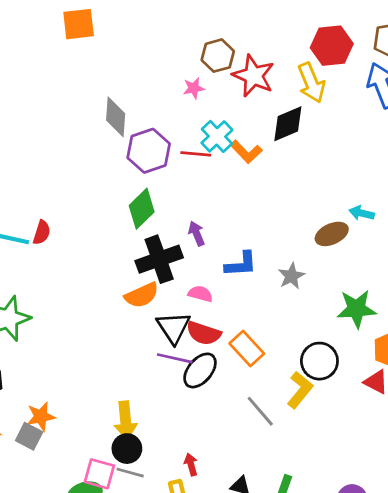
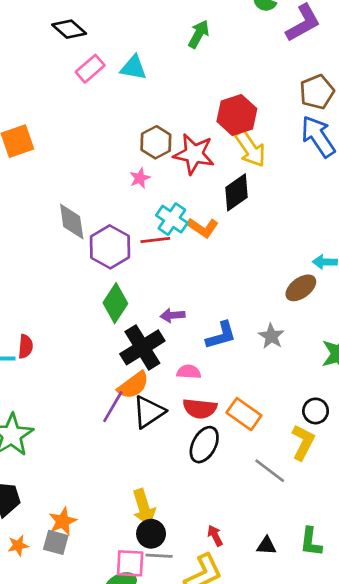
red hexagon: (332, 46) -> (237, 115), moved
purple arrow: (196, 233) -> (172, 315), turned -60
black triangle: (173, 327) -> (149, 412), moved, turned 42
purple line: (175, 358) -> (113, 407), moved, turned -60
black circle: (319, 361) -> (316, 411), size x0.7

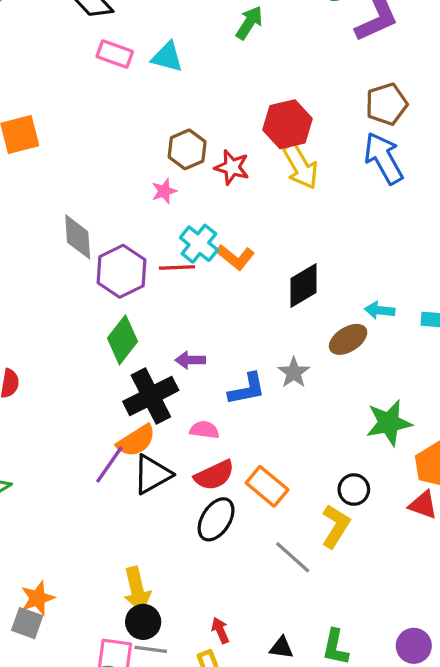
pink rectangle: (90, 69) -> (115, 54), turned 56
red star: (194, 154) -> (232, 167), size x0.7
black diamond: (237, 192) -> (303, 285), moved
gray star: (271, 336) -> (294, 373), moved
red semicircle: (200, 408) -> (214, 475), turned -36

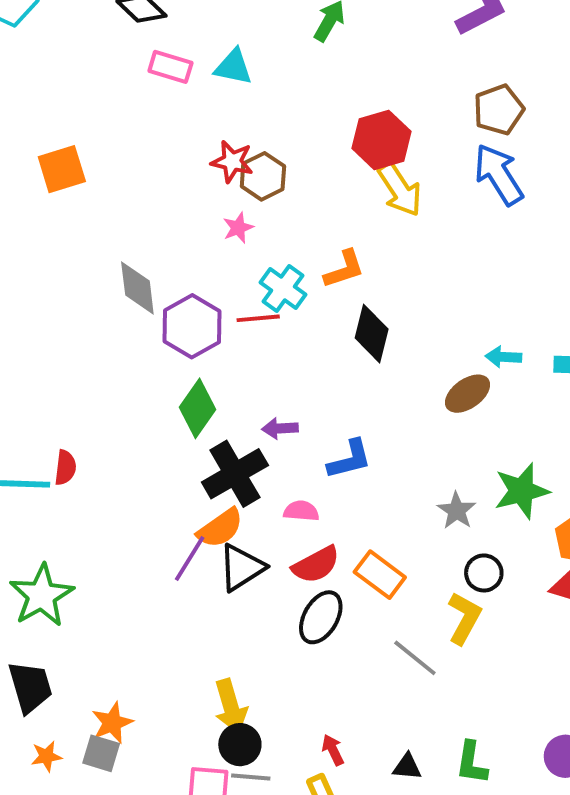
red star: (232, 167) -> (232, 161), moved
orange L-shape: (235, 257) -> (344, 269), moved, turned -54
black diamond: (303, 285) -> (372, 334), moved, turned -42
gray star: (294, 373) -> (457, 511), moved

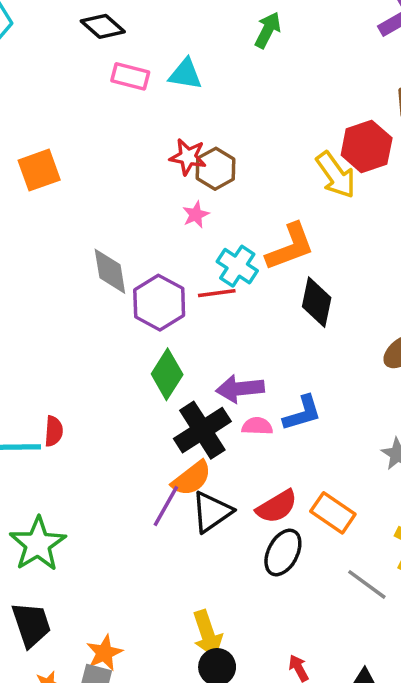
red hexagon: (382, 140) -> (367, 147), moved
orange L-shape: (344, 269) -> (290, 247), size x1.4
purple arrow: (280, 428) -> (240, 389), size x1.5
pink semicircle: (301, 511) -> (257, 426), moved

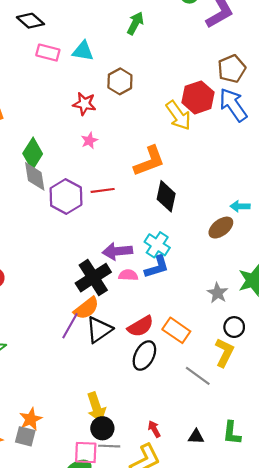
brown hexagon: (215, 169) -> (120, 81), moved
cyan cross: (237, 266) -> (157, 245), moved
green diamond: (167, 374) -> (33, 154), moved

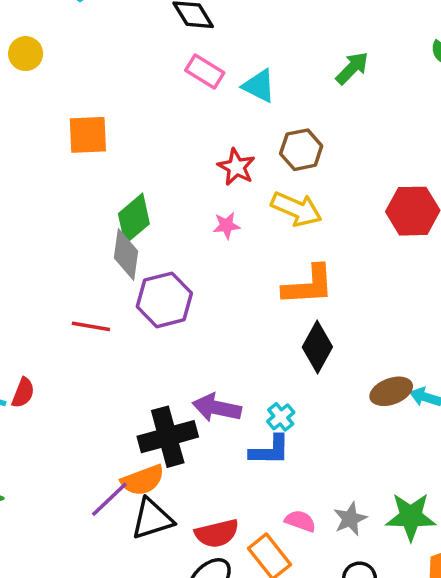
yellow arrow: (178, 115) -> (296, 209), moved, turned -48
red line: (103, 190) -> (91, 326), moved
brown ellipse: (221, 228) -> (391, 391), moved
cyan cross: (157, 245) -> (281, 417), size x0.7
pink semicircle: (128, 275) -> (300, 521), moved

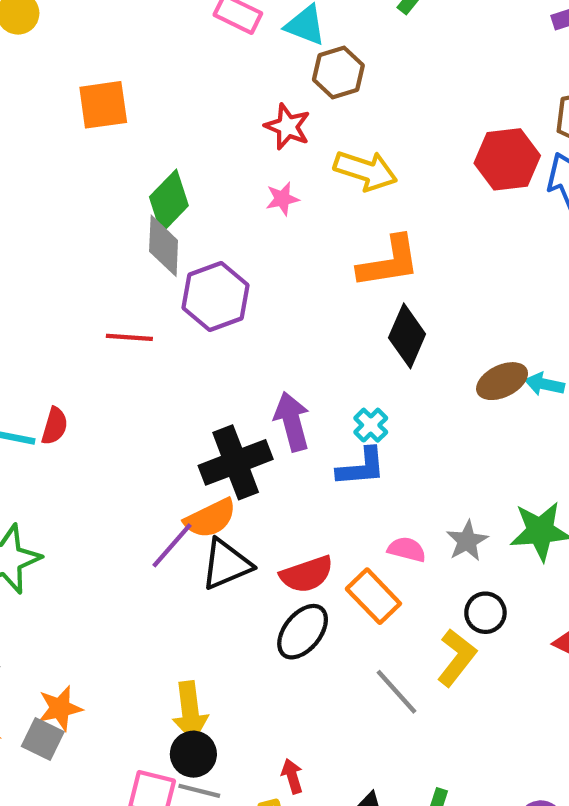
brown hexagon: (301, 150) -> (338, 73), moved
purple arrow: (217, 408) -> (292, 422), turned 69

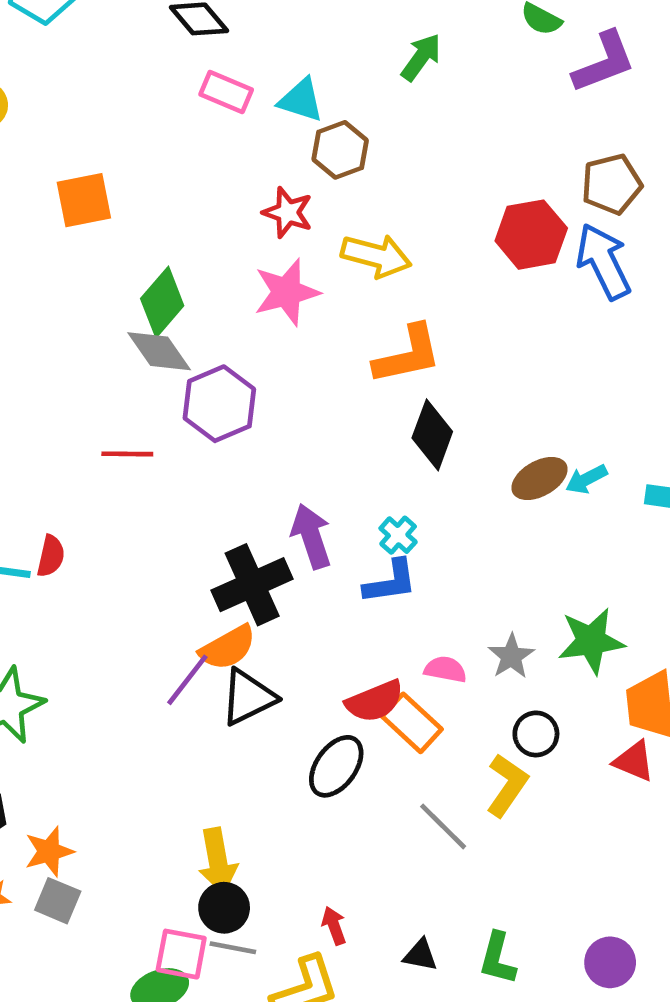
pink star: (282, 199) -> (287, 292), size x1.8
gray diamond: (164, 246) -> (159, 351), turned -34
cyan arrow: (545, 384) -> (586, 479), turned -36
red semicircle: (307, 574) -> (375, 701), moved
orange star: (60, 708) -> (49, 851), moved

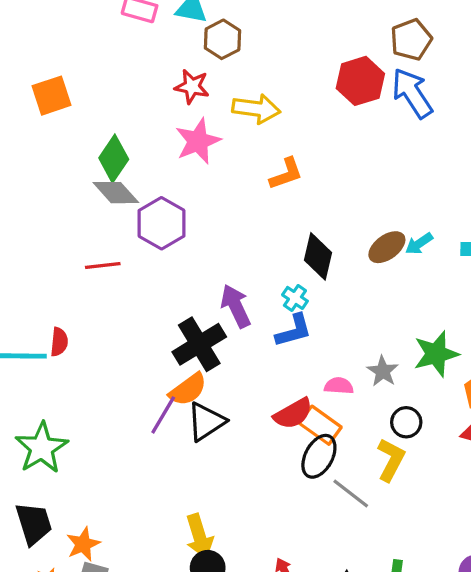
orange L-shape: (408, 355) -> (286, 174), size x0.7
black diamond: (432, 435) -> (318, 256), moved
black ellipse: (336, 766) -> (319, 456), moved

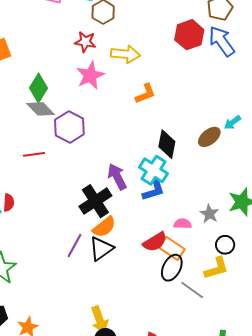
cyan arrow: (419, 244) -> (232, 122), moved
cyan cross: (295, 298) -> (154, 170), size x1.8
orange semicircle: (188, 389) -> (104, 227), moved
yellow L-shape: (391, 460) -> (216, 268), turned 48

